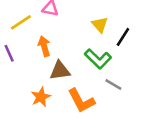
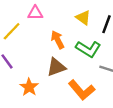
orange arrow: (44, 46) -> (58, 40), moved
orange star: (41, 97) -> (29, 87), moved

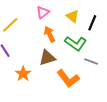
pink triangle: (35, 13) -> (43, 12), moved, turned -40

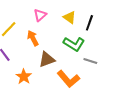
orange arrow: (50, 34) -> (33, 38), moved

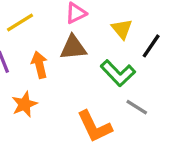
orange arrow: (33, 38) -> (39, 65), moved
brown triangle: (47, 60) -> (73, 48), moved

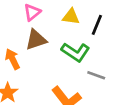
yellow triangle: (122, 29) -> (71, 17), turned -30

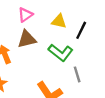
gray line: (96, 75) -> (77, 74), turned 49

